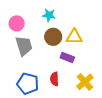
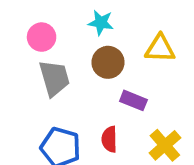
yellow triangle: (74, 37) -> (160, 48), moved

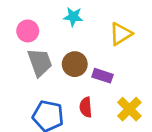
yellow triangle: (160, 48) -> (121, 34), turned -30
brown circle: (108, 62) -> (75, 64), moved

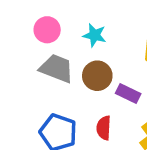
cyan star: (73, 17) -> (95, 35), moved
gray trapezoid: (40, 62) -> (57, 68), turned -56

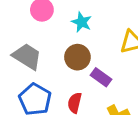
gray trapezoid: (57, 68) -> (27, 56), moved

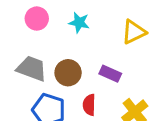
brown circle: (77, 57) -> (68, 73), moved

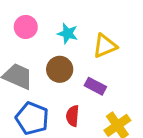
yellow triangle: (134, 32) -> (105, 46), moved
brown circle: (68, 73) -> (60, 69), moved

